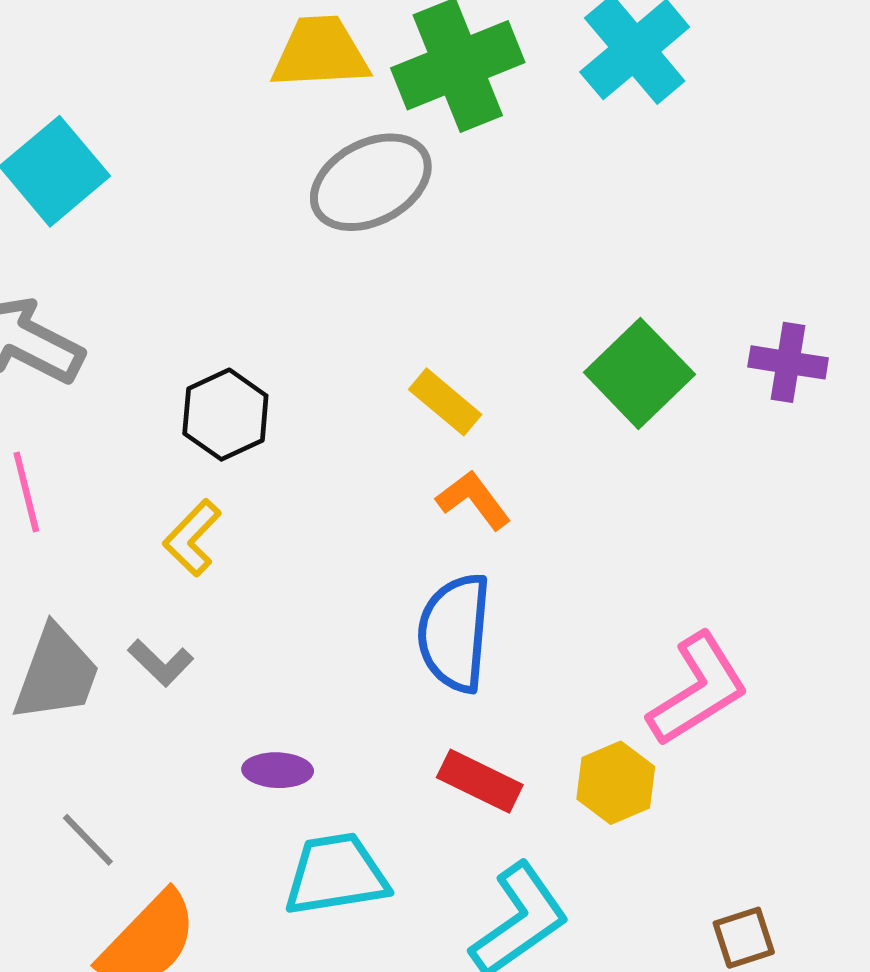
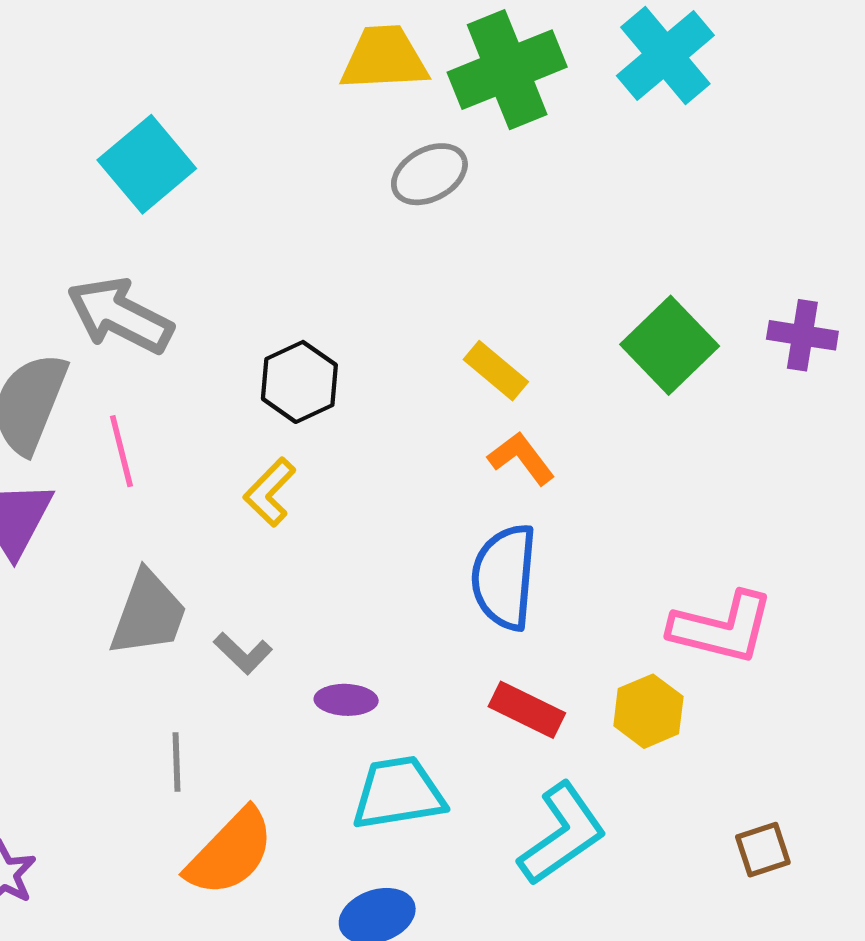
gray ellipse: (371, 182) -> (429, 174), size x0.7
gray L-shape: (161, 663) -> (243, 653), moved
pink L-shape: (698, 690) -> (722, 628), turned 46
gray line: (88, 840) -> (176, 762), turned 42

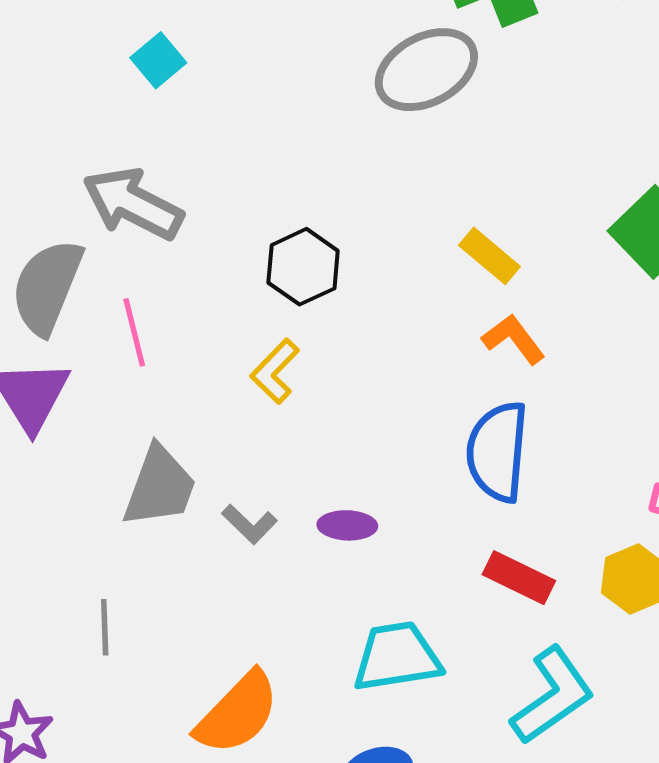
cyan square: (147, 164) -> (158, 60), size x0.6
gray ellipse: (429, 174) -> (426, 70), size x1.4
purple ellipse: (346, 700) -> (347, 525), moved
gray line: (176, 762) -> (105, 627), moved

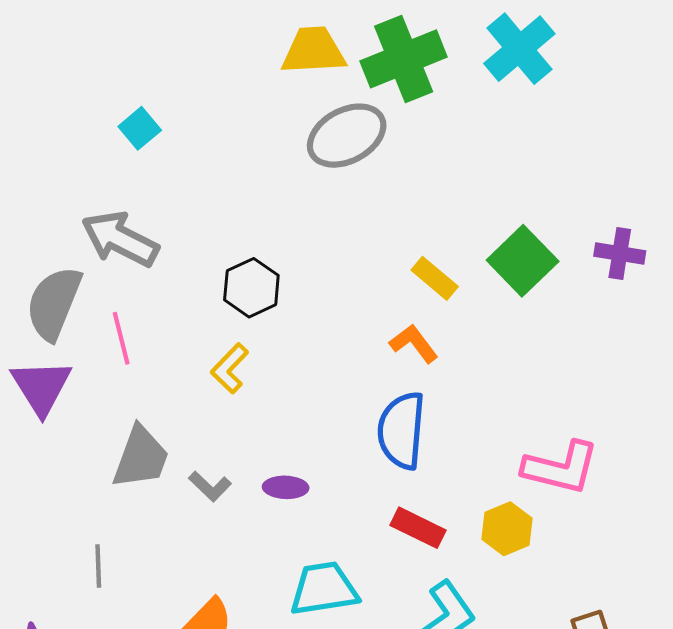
yellow rectangle: (489, 256) -> (435, 278), moved

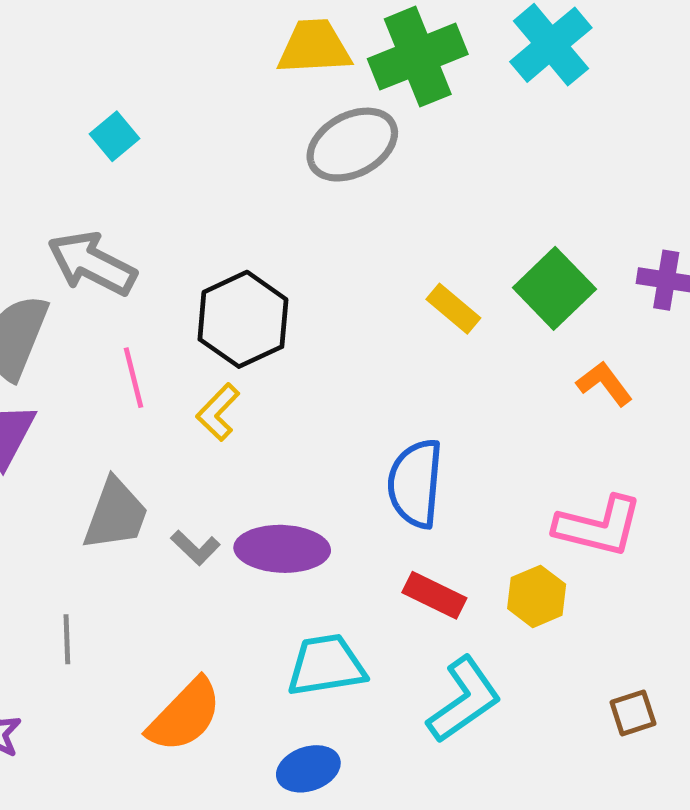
black hexagon: (251, 288) -> (243, 319), size x1.4
pink line: (121, 338) -> (134, 378), moved
orange L-shape: (414, 344) -> (604, 384), moved
purple ellipse: (286, 487) -> (282, 549), size x1.8

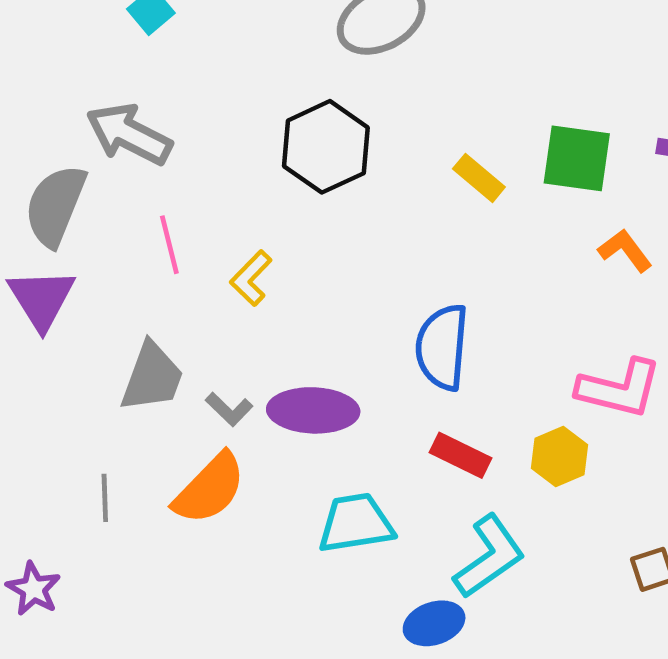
green square: (554, 288) -> (577, 158), turned -38
black hexagon: (243, 319) -> (326, 147), moved
orange semicircle: (185, 715) -> (210, 489), moved
blue ellipse: (308, 769) -> (434, 623), moved

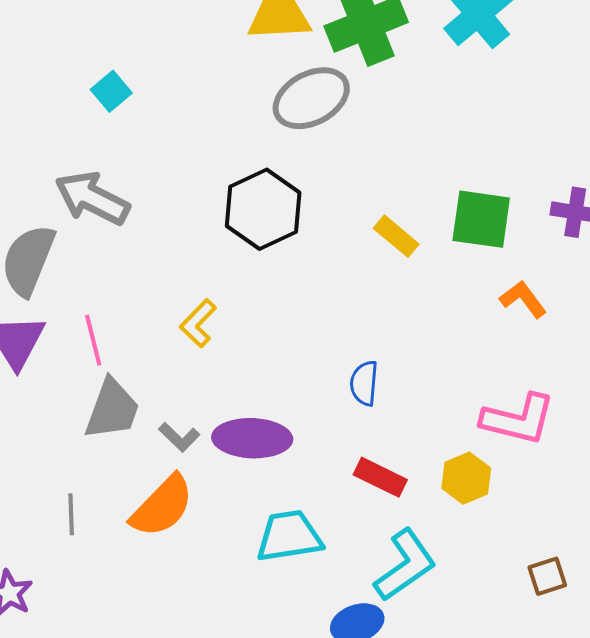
pink line: (169, 245) -> (93, 340), moved
blue semicircle: (442, 347) -> (364, 383), size x0.6

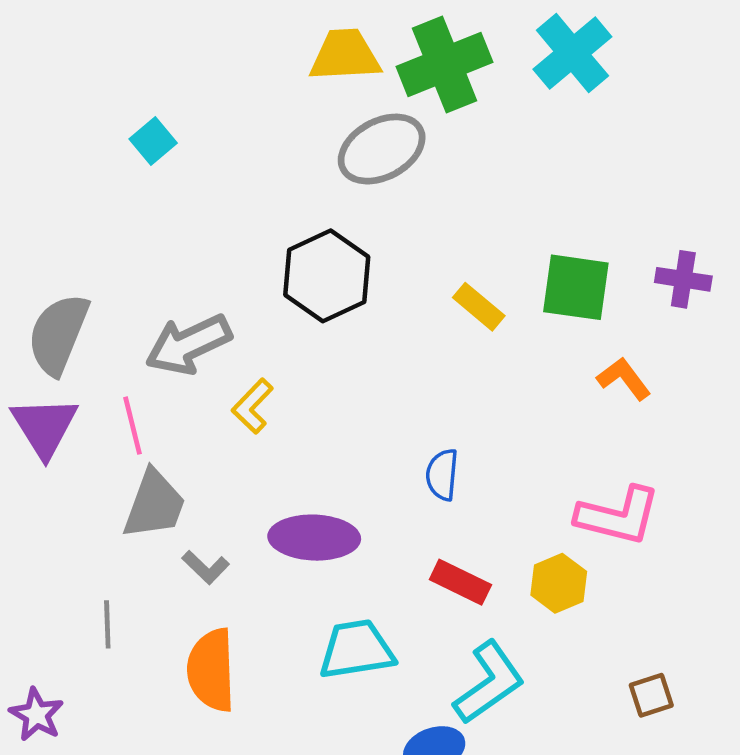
gray arrow: (92, 198) -> (188, 344), moved, turned -52
gray L-shape: (179, 437) -> (206, 567), moved
orange semicircle: (162, 506) -> (211, 670), moved, turned 134

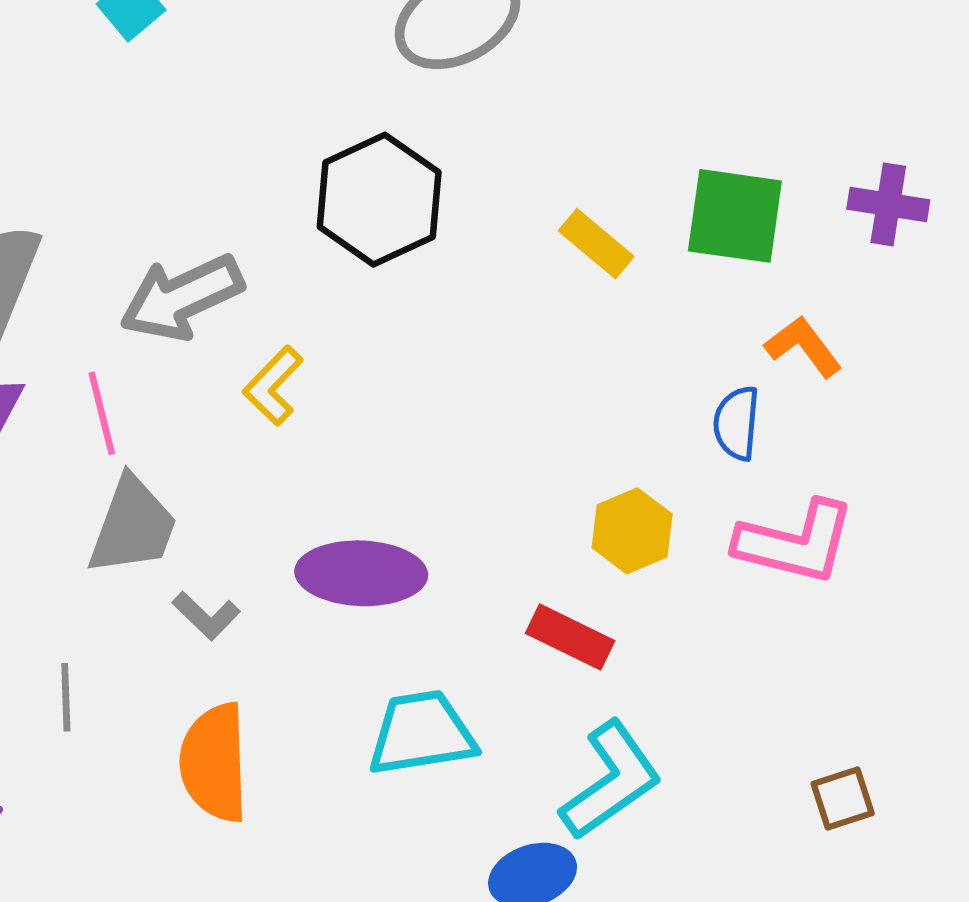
blue semicircle: (442, 475) -> (737, 423), moved
yellow hexagon: (559, 583) -> (632, 531), moved

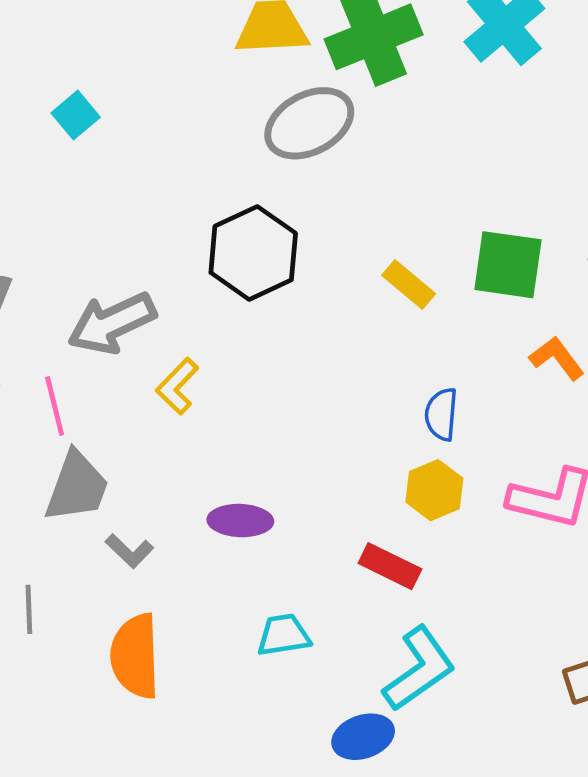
blue semicircle: (737, 423) -> (441, 414), moved
purple ellipse: (361, 573) -> (240, 521), size x0.7
cyan trapezoid: (422, 733) -> (284, 635), size x0.7

